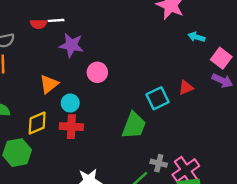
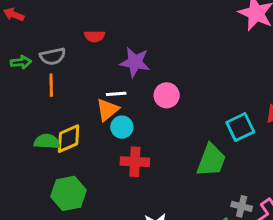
white line: (56, 20) -> (116, 94), moved
cyan circle: (70, 103) -> (122, 127), moved
yellow diamond: (37, 123) -> (69, 139), moved

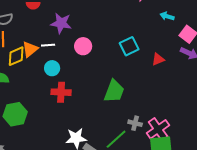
orange triangle: (107, 110) -> (30, 49), moved
cyan square: (240, 127) -> (129, 46), moved
yellow diamond: (69, 139) -> (16, 56), moved

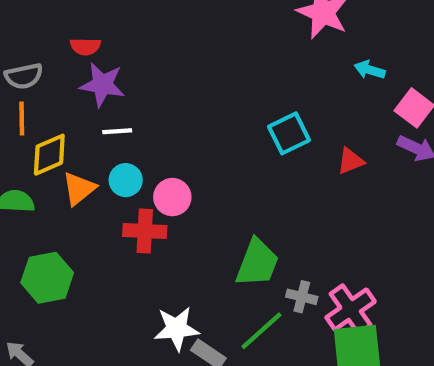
purple star: (61, 23) -> (102, 85), moved
pink circle: (83, 46) -> (172, 197), moved
orange triangle: (30, 49) -> (79, 189), moved
green trapezoid: (114, 91) -> (257, 263), moved

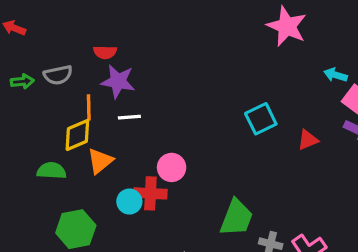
cyan arrow: (370, 70) -> (335, 75), moved
orange line: (22, 119) -> (89, 107), moved
cyan circle: (126, 180) -> (129, 202), moved

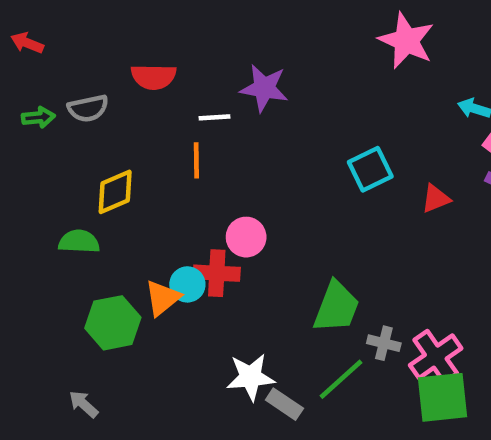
red semicircle: (105, 52) -> (154, 77), size x1.4
purple star: (118, 81) -> (264, 88), moved
orange line: (89, 107) -> (196, 160), moved
white line: (129, 117) -> (214, 117), moved
orange triangle: (100, 161) -> (163, 298), moved

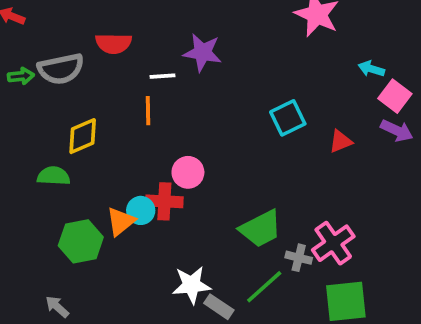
gray semicircle: (88, 108) -> (61, 69), size x1.4
green trapezoid: (336, 307) -> (261, 229), turned 42
pink cross: (436, 357) -> (333, 243), moved

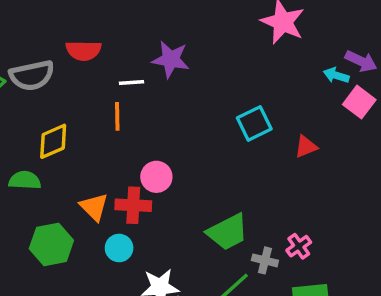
purple arrow: (397, 131) -> (361, 61), moved
cyan circle: (141, 210) -> (119, 248), moved
orange triangle: (121, 221) -> (94, 207), moved, turned -36
pink cross: (333, 243) -> (299, 246), size x0.6

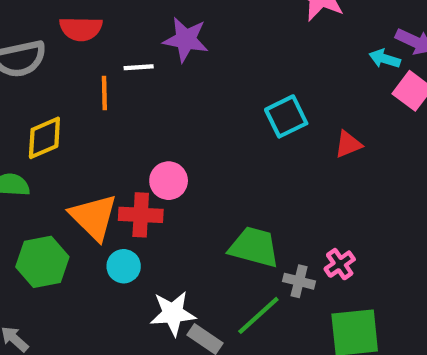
orange line: (117, 116) -> (104, 93), moved
orange triangle: (94, 207) -> (94, 217), size x1.4
green trapezoid: (228, 232) -> (254, 247), turned -138

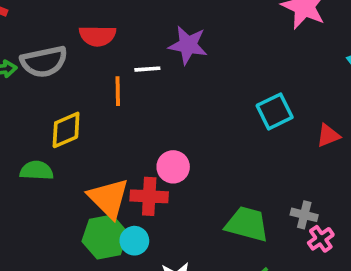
green hexagon: (42, 262) -> (105, 237), moved
gray cross: (299, 281) -> (304, 215), moved

